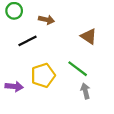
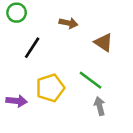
brown arrow: (46, 20) -> (68, 23), moved
black line: (28, 41) -> (32, 48), turned -30

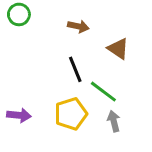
black line: (32, 48) -> (75, 69), moved, turned -55
yellow pentagon: (50, 88) -> (71, 114), moved

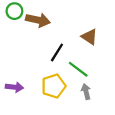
brown arrow: (78, 26) -> (38, 20), moved, size x1.5
black line: (75, 69) -> (57, 52), turned 54

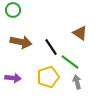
brown arrow: (38, 20) -> (21, 42), moved
black line: (57, 52) -> (51, 47), turned -66

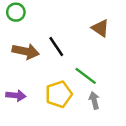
brown triangle: (80, 33) -> (100, 28), moved
black line: (51, 47) -> (56, 46), moved

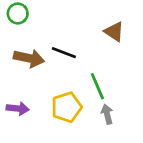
black line: (56, 46) -> (64, 53), turned -35
green line: (86, 76) -> (97, 86), turned 30

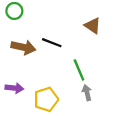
yellow pentagon: (67, 107) -> (46, 99), moved

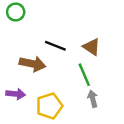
brown triangle: (93, 26) -> (92, 47), moved
brown arrow: (23, 47) -> (32, 64), moved

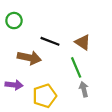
green circle: (16, 12) -> (14, 21), moved

